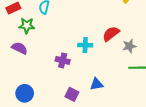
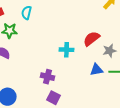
purple cross: (63, 60) -> (48, 77), moved
blue triangle: (97, 84) -> (97, 70), moved

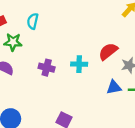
purple cross: (48, 77) -> (47, 68), moved

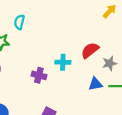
purple cross: (47, 68) -> (39, 75), moved

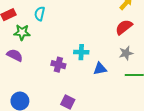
red semicircle: (90, 50) -> (124, 27), moved
blue triangle: (95, 84) -> (100, 69), moved

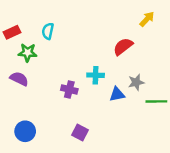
red semicircle: (124, 27) -> (123, 47), moved
gray star: (126, 53) -> (136, 82), moved

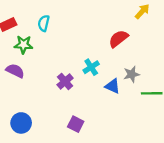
cyan cross: (96, 75) -> (91, 67), turned -35
purple cross: (69, 90) -> (65, 81), turned 35
blue triangle: (117, 94) -> (113, 86), turned 35

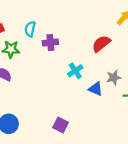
purple cross: (65, 81) -> (50, 42), moved, turned 35

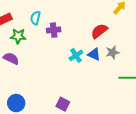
gray star: (114, 78) -> (112, 52), moved
blue triangle: (96, 89) -> (94, 54), moved

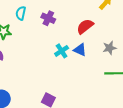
purple cross: (54, 30) -> (48, 18), moved, turned 32
gray star: (112, 52) -> (110, 48), moved

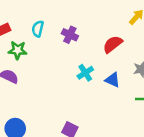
blue triangle: (80, 50) -> (113, 80), moved

